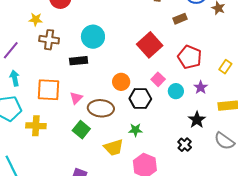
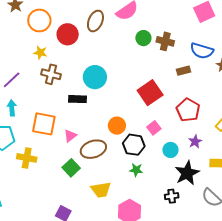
cyan circle: (176, 91) -> (170, 150), moved
brown ellipse: (101, 108) -> (93, 149), turned -30
black star: (197, 120) -> (187, 173), size x1.4
green star: (135, 130) -> (136, 170), moved
black cross: (185, 145) -> (172, 196), turned 32

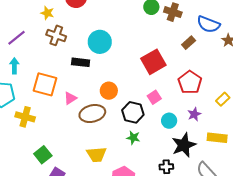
brown rectangle: (183, 71) -> (189, 43), turned -32
orange circle: (117, 126) -> (109, 91), moved
green square: (71, 168) -> (43, 155), moved

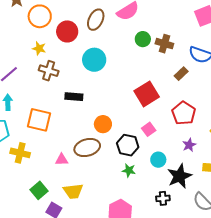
cyan circle: (100, 42) -> (94, 60), moved
pink triangle: (70, 98) -> (62, 160), moved, turned 32
cyan circle: (169, 121) -> (158, 160), moved
yellow trapezoid: (96, 155) -> (73, 191), moved

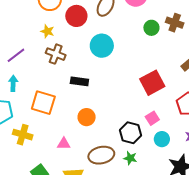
brown cross: (164, 44) -> (175, 23), moved
orange circle: (103, 124) -> (87, 117), moved
brown ellipse: (87, 148) -> (101, 155), moved
cyan circle: (158, 160) -> (162, 139), moved

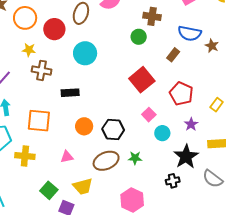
green circle: (151, 28) -> (139, 37), moved
black hexagon: (131, 133) -> (113, 130), moved

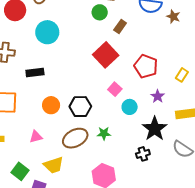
brown rectangle: (173, 55) -> (120, 26), moved

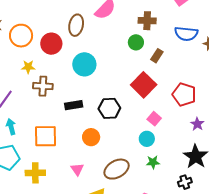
black hexagon: (80, 107) -> (109, 108), moved
cyan circle: (130, 107) -> (147, 139), moved
green star: (104, 133) -> (153, 162), moved
pink triangle: (36, 137) -> (77, 169), turned -48

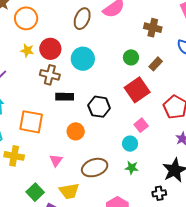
green circle: (136, 42) -> (131, 57), moved
red circle: (51, 44) -> (50, 49), moved
brown cross: (43, 86) -> (50, 75), moved

